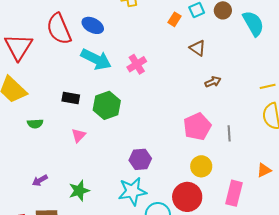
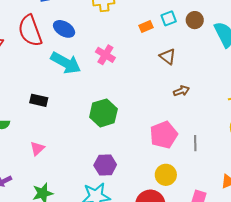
orange rectangle: (175, 19) -> (146, 27), turned 32
pink cross: (137, 64) -> (105, 55), moved, turned -30
green hexagon: (107, 105) -> (103, 113), moved
pink triangle: (79, 135) -> (37, 148), moved

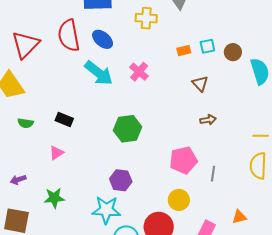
black rectangle: (39, 100) -> (64, 119), moved

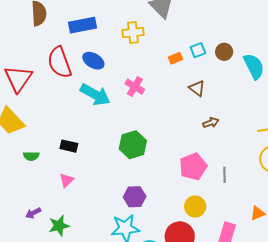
green star: (54, 198) -> (59, 226), moved

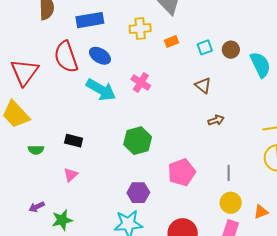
orange rectangle: (175, 58) -> (172, 41), moved
pink pentagon: (193, 167) -> (182, 172), moved
yellow circle: (195, 207) -> (231, 203), moved

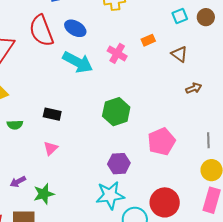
orange rectangle: (172, 41) -> (148, 40), moved

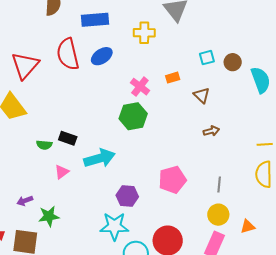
blue ellipse: (75, 28) -> (102, 56), turned -70
cyan arrow: (78, 62) -> (100, 158), moved, turned -52
green hexagon: (116, 112) -> (133, 116), moved
green semicircle: (15, 125) -> (44, 145), moved

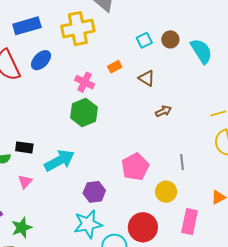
yellow cross: (144, 33) -> (78, 29), size x1.5
yellow circle: (218, 215) -> (166, 192), moved

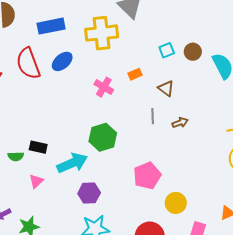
green hexagon: (84, 113) -> (103, 137), moved
gray line: (182, 162) -> (153, 116), moved
purple hexagon: (94, 192) -> (89, 193), moved

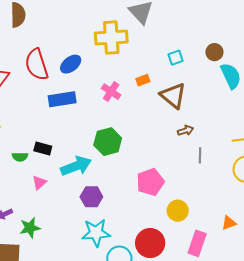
blue rectangle: (51, 26) -> (62, 99), moved
brown circle: (193, 52) -> (214, 52), moved
brown triangle: (166, 88) -> (173, 96), size x1.6
gray line: (153, 116) -> (200, 155), moved

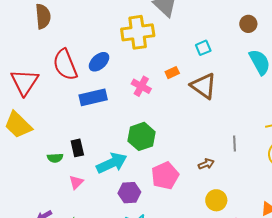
brown circle: (214, 52) -> (248, 24), moved
brown arrow: (186, 131) -> (206, 164), moved
black rectangle: (43, 148) -> (77, 148), turned 66
pink pentagon: (150, 182) -> (165, 176), moved

